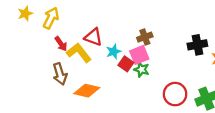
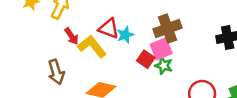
brown cross: (145, 37) -> (168, 28), size x1.5
cyan star: (114, 52) -> (125, 35), moved
brown arrow: (60, 74) -> (56, 72), moved

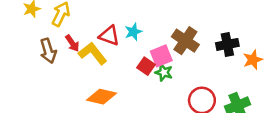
brown cross: (168, 28) -> (185, 41), moved, turned -36
cyan star: (125, 35) -> (133, 32), moved
brown arrow: (56, 72) -> (48, 51), moved

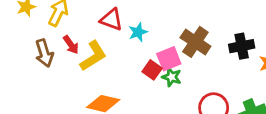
red triangle: (109, 36) -> (111, 20), moved
yellow L-shape: (93, 53) -> (93, 56), turned 96

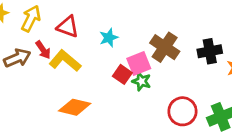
red triangle: (111, 20) -> (68, 27), moved
brown arrow: (44, 53) -> (17, 58), turned -96
yellow L-shape: (93, 56) -> (65, 61), turned -108

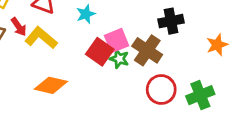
brown cross: (165, 47) -> (147, 50), moved
black cross: (210, 51) -> (171, 21), moved
red square: (122, 74) -> (100, 52), size x1.4

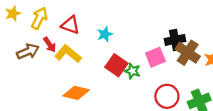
pink square: (116, 41) -> (155, 57), moved
brown cross: (147, 50) -> (188, 53), moved

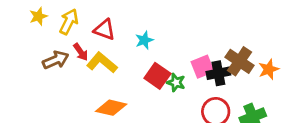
black cross: (175, 40) -> (218, 73), moved

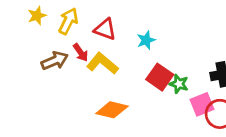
pink square: (202, 67) -> (202, 104), moved

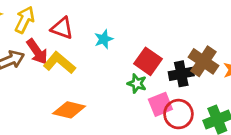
red arrow: (81, 52) -> (37, 52), size x1.4
red square: (160, 77) -> (148, 61), moved

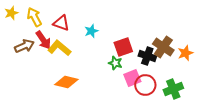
yellow arrow: (25, 20) -> (34, 17), turned -54
red square: (148, 61) -> (123, 47), turned 36
black cross: (181, 74) -> (147, 56), turned 30

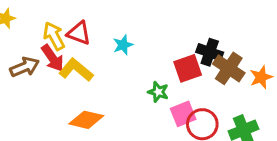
yellow arrow: (34, 17) -> (54, 36), moved
red square: (123, 47) -> (188, 68), moved
black cross: (147, 56) -> (210, 52), moved

